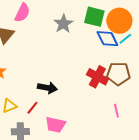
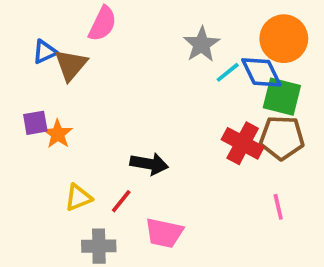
green square: (94, 17) -> (282, 97), moved
gray star: (63, 24) -> (202, 44), moved
cyan line: (125, 39) -> (228, 72), moved

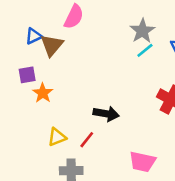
cyan line: (228, 72) -> (145, 50), moved
purple square: (35, 123) -> (27, 75), moved
pink trapezoid: (164, 233) -> (142, 162), moved

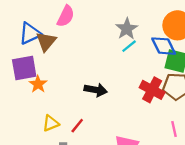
blue triangle: (34, 36) -> (30, 33), size x1.5
purple square: (27, 75) -> (24, 68), size x1.6
black arrow: (106, 114) -> (96, 90), moved

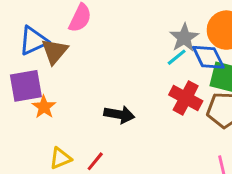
gray star: (127, 29) -> (184, 38), moved
cyan line: (129, 46) -> (177, 57), moved
red cross: (152, 90) -> (186, 98), moved

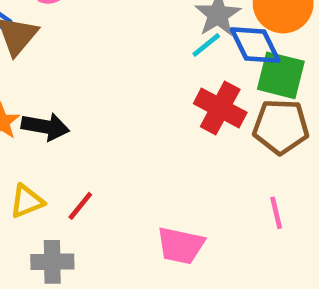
black arrow: (119, 115) -> (45, 127), moved

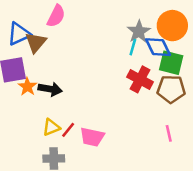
cyan line: (206, 45) -> (133, 47), turned -35
yellow triangle: (27, 201) -> (51, 127), moved
pink trapezoid: (181, 245) -> (92, 137), moved

